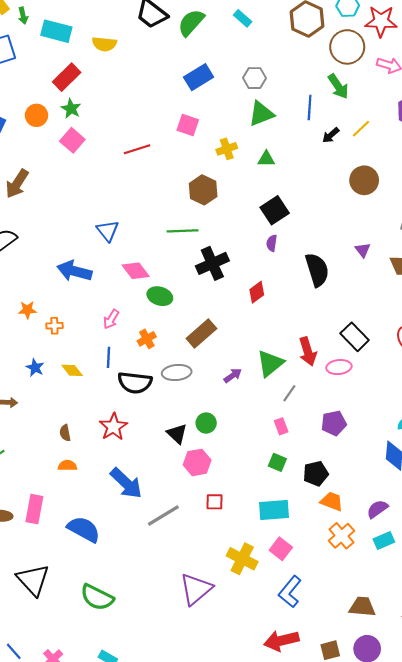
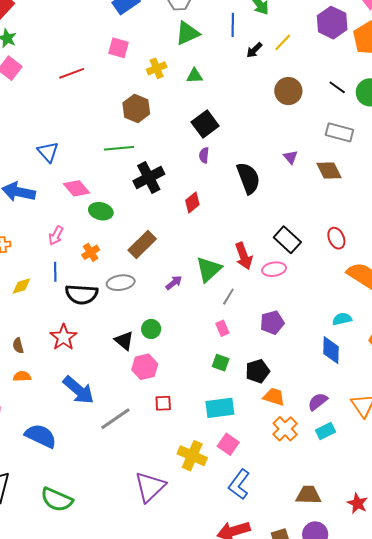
yellow diamond: (72, 370) -> (21, 286), turned -65

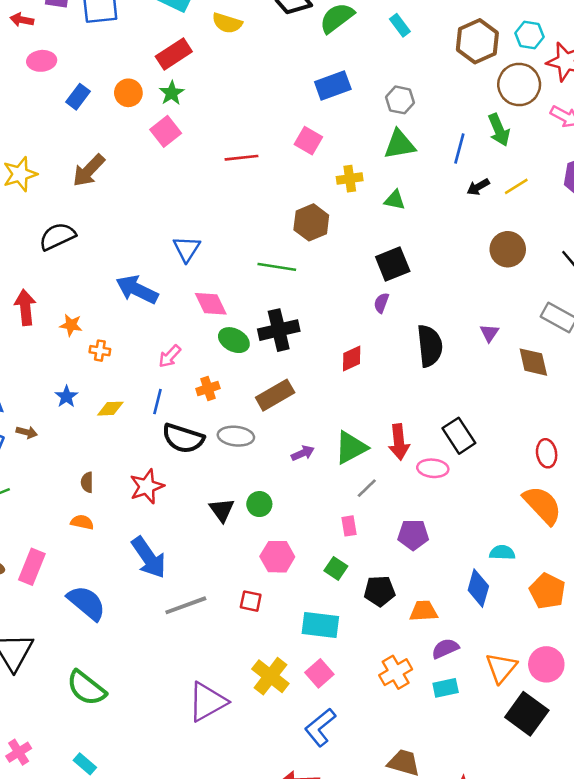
black cross: (149, 178) -> (279, 330), moved
red ellipse: (336, 238) -> (547, 453), moved
pink hexagon: (145, 367) -> (277, 557), moved
orange trapezoid: (274, 397) -> (424, 611), moved, turned -35

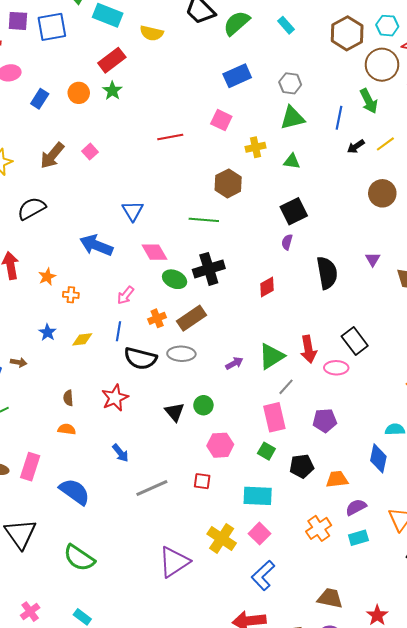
pink square: (166, 131) -> (90, 152), moved, size x0.7
orange star: (71, 325) -> (47, 277), turned -30
brown rectangle: (275, 395) -> (192, 318), moved
pink rectangle: (349, 526) -> (274, 417), size x1.8
blue arrow: (149, 558) -> (120, 453), size x0.6

